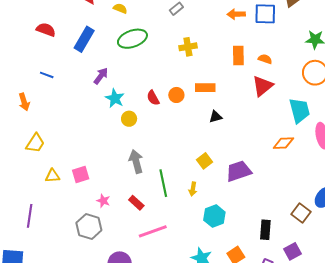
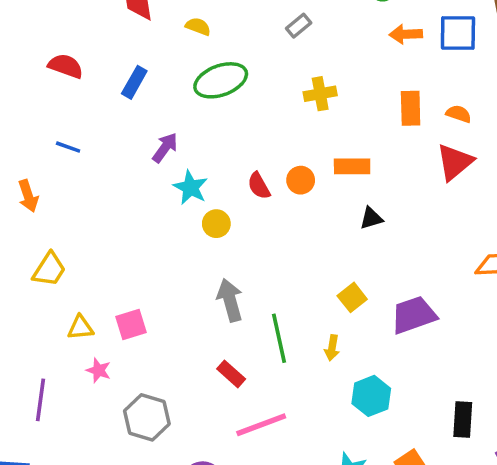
blue rectangle: (84, 39) -> (134, 82), size x0.7
pink star: (103, 201) -> (99, 370), moved

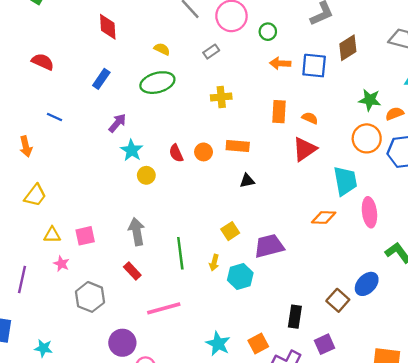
yellow semicircle: (198, 26) -> (162, 49), moved
red semicircle: (66, 66) -> (43, 62), moved
gray arrow: (230, 300) -> (137, 232), moved
red rectangle: (231, 374) -> (132, 271), moved
cyan hexagon: (371, 396) -> (240, 277), moved

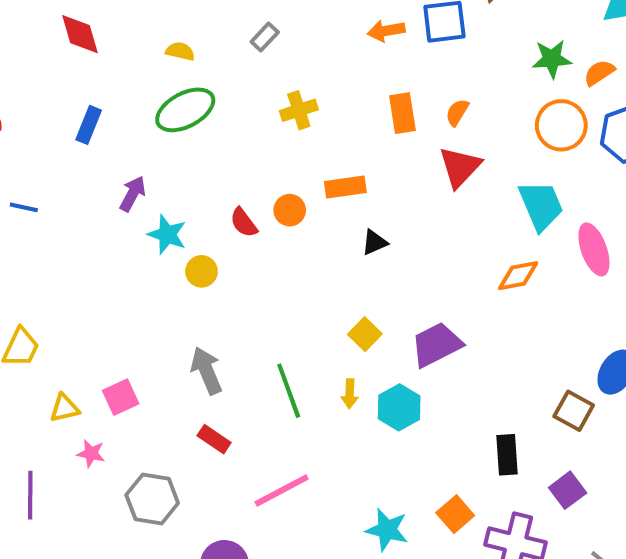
orange semicircle: (310, 118) -> (457, 112), turned -70

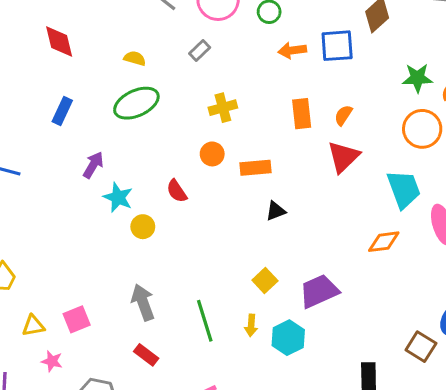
orange circle: (290, 210) -> (212, 154), moved

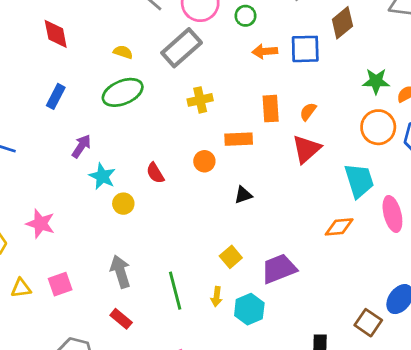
gray rectangle: (200, 51) -> (182, 48), size x2.0
orange circle: (212, 154) -> (204, 161), moved
orange rectangle: (255, 168) -> (239, 139), moved
pink star: (52, 361) -> (40, 224), moved, size x1.5

